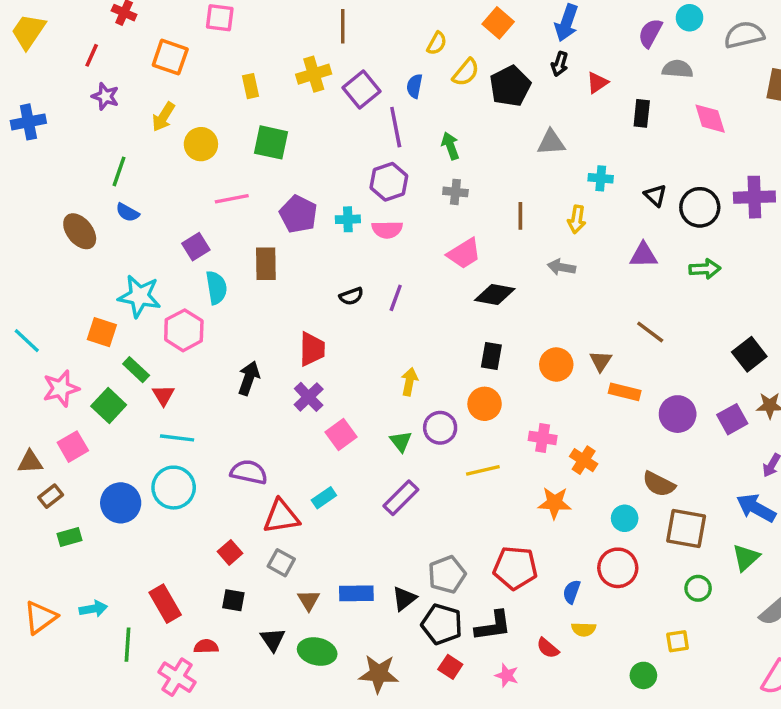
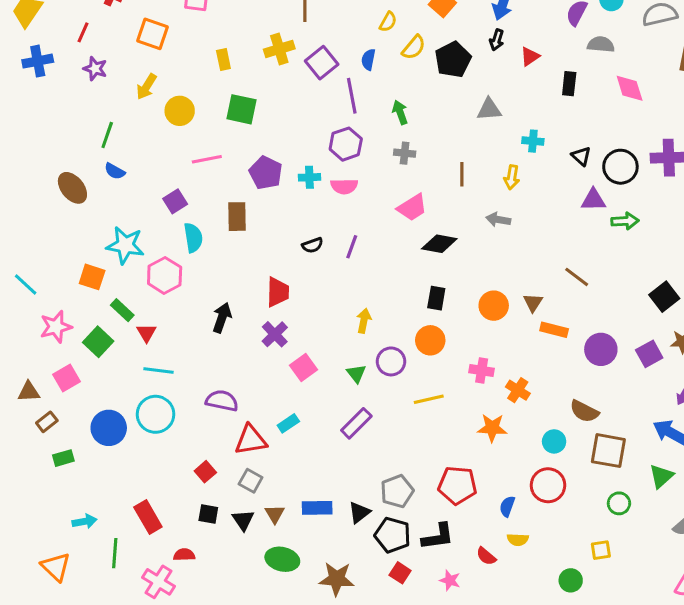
blue cross: (28, 122) -> (38, 61), moved
purple triangle: (643, 255) -> (593, 200), moved
orange triangle: (40, 617) -> (56, 567), moved, turned -40
black triangle: (273, 640) -> (243, 520), moved

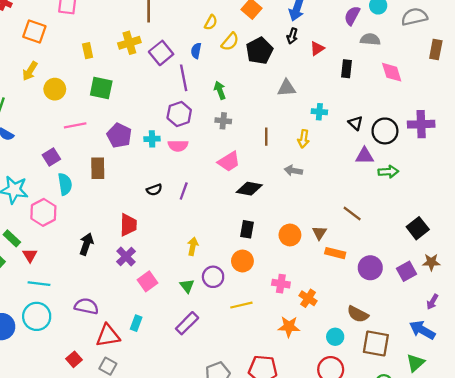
cyan rectangle: (288, 423) -> (136, 323), turned -35

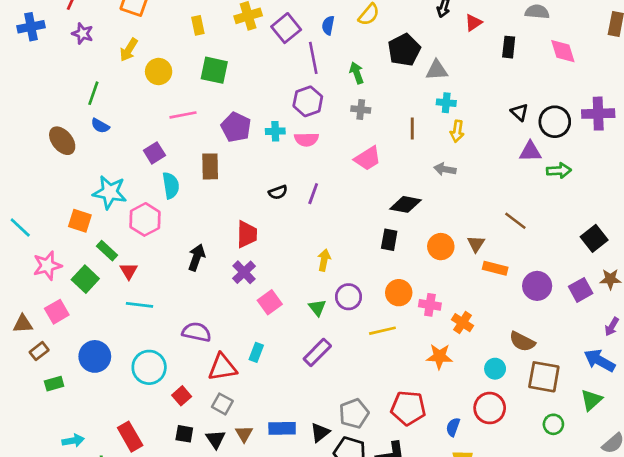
black pentagon: (259, 51) -> (404, 50), moved
cyan cross: (319, 112) -> (446, 103), moved
black diamond: (249, 189) -> (406, 204), moved
orange circle: (242, 261) -> (399, 293), moved
cyan circle: (37, 316) -> (149, 367), moved

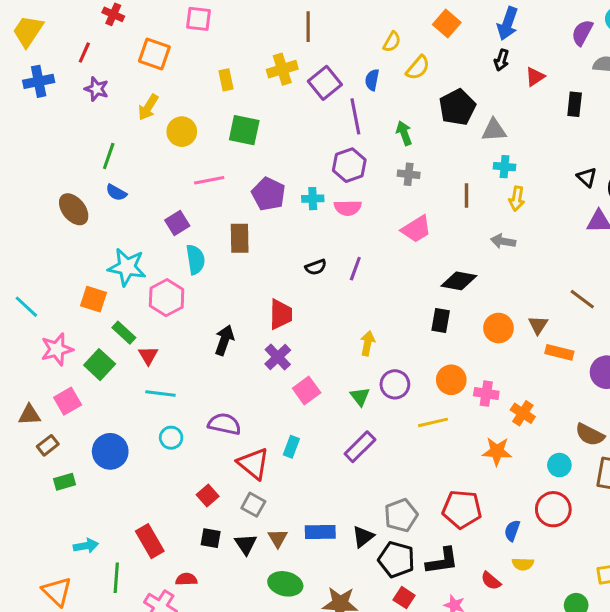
cyan circle: (149, 367) -> (171, 438), moved, size x0.6
red triangle: (222, 367) -> (253, 464), turned 48

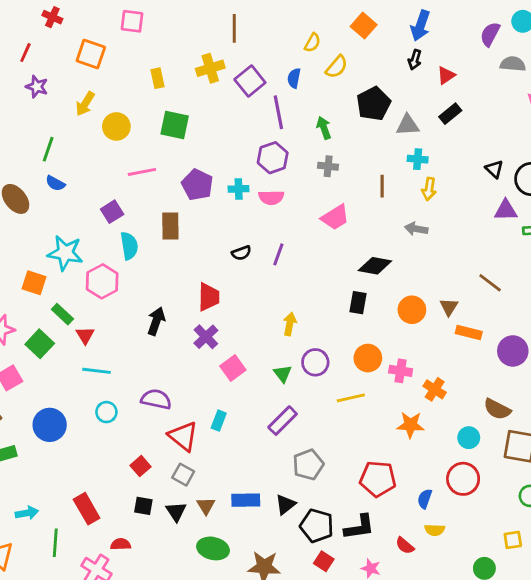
black rectangle: (575, 104) -> (450, 114), moved, turned 45
gray pentagon: (401, 515) -> (308, 465), moved

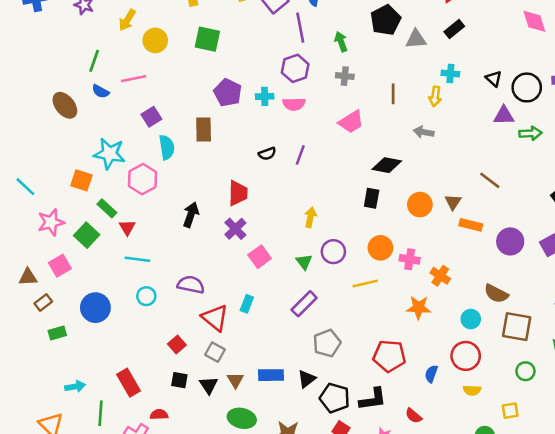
cyan cross: (418, 159) -> (450, 73), moved
pink line: (142, 172) -> (134, 79), moved
yellow semicircle: (435, 530) -> (472, 390), moved

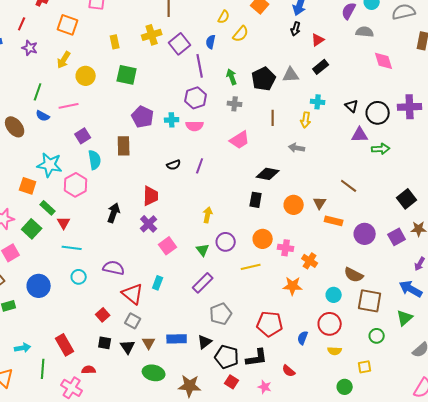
black pentagon: (386, 20) -> (264, 79), moved

